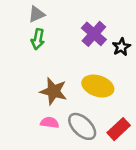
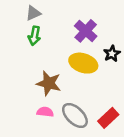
black star: (121, 47) -> (112, 54), moved
yellow ellipse: (98, 86) -> (83, 63), moved

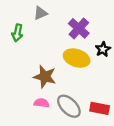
gray triangle: (33, 13) -> (40, 13), moved
green arrow: (34, 36) -> (17, 33), moved
red rectangle: (108, 118) -> (100, 108), turned 54

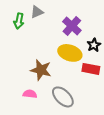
green arrow: (17, 33) -> (19, 21), moved
pink semicircle: (42, 103) -> (30, 94), moved
red rectangle: (100, 108) -> (91, 69), moved

